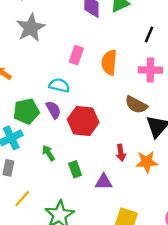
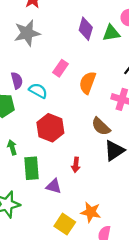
purple semicircle: (53, 110) -> (17, 81), moved
orange star: (147, 162) -> (91, 212), moved
green rectangle: (75, 169) -> (32, 168), size x1.5

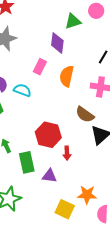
purple diamond: (86, 29) -> (57, 43), moved
green triangle: (111, 33) -> (73, 21), moved
red hexagon: (50, 128) -> (48, 135), moved

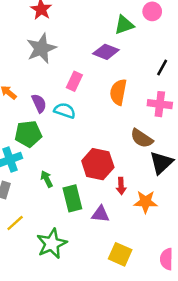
purple diamond: (57, 43) -> (106, 52), turned -75
pink rectangle: (40, 67) -> (74, 81), moved
orange star: (87, 195) -> (146, 202), moved

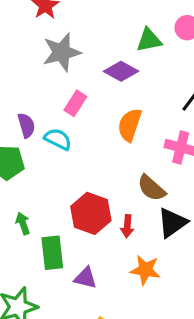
gray star: (41, 48) -> (62, 52), moved
red arrow: (121, 186) -> (127, 226), moved

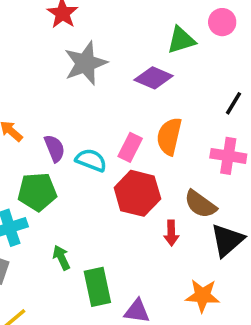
pink rectangle: (75, 103) -> (130, 147), moved
red hexagon: (91, 213) -> (137, 193), moved
red arrow: (127, 226) -> (171, 233), moved

